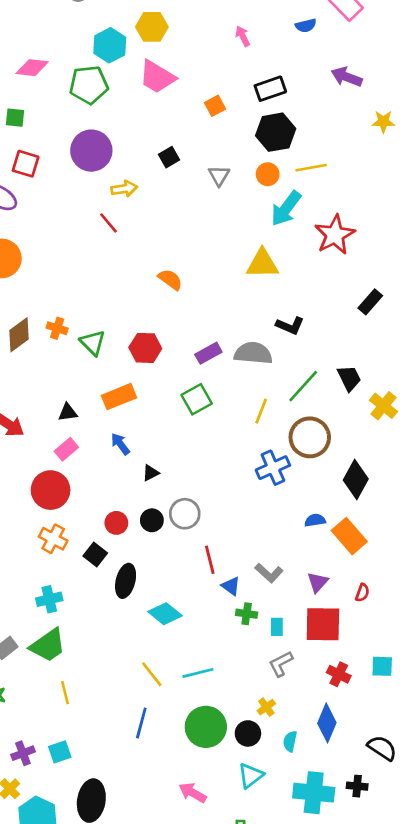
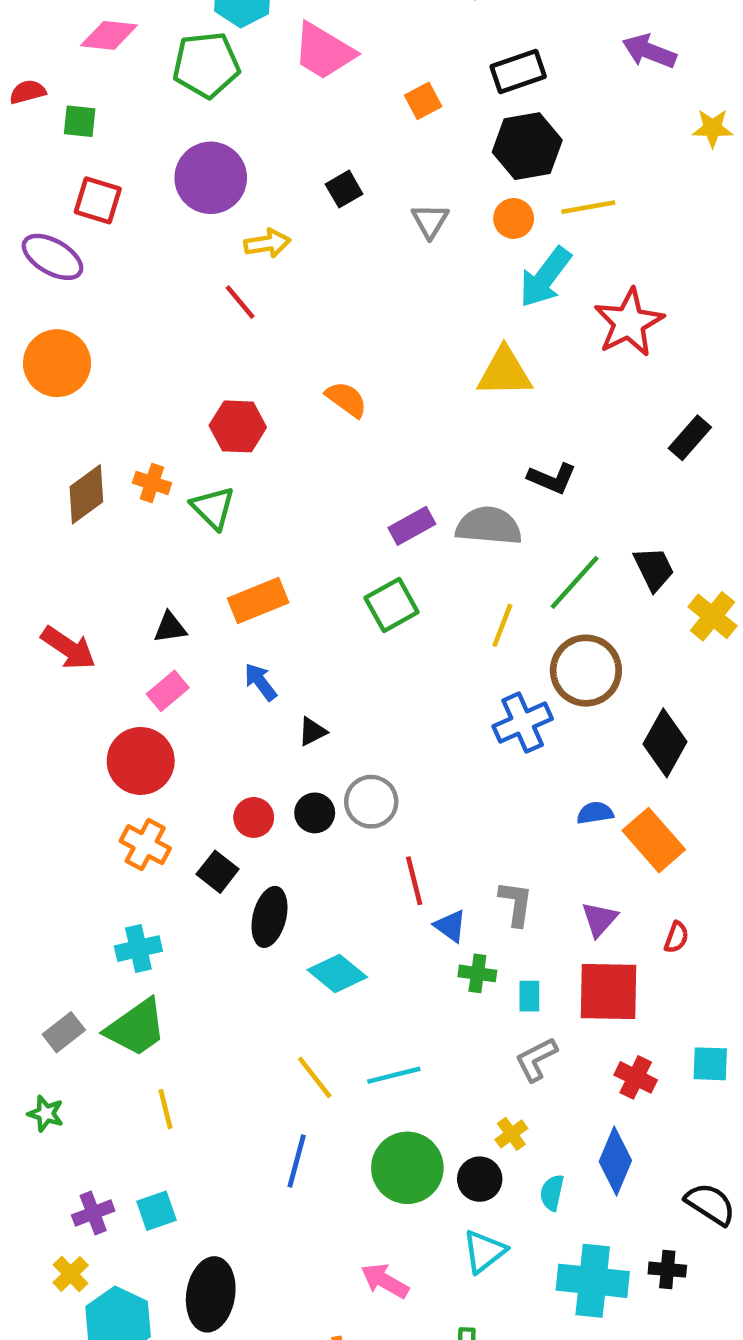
red hexagon: (145, 348) -> (238, 426), moved
gray L-shape: (269, 573) -> (516, 903), turned -124

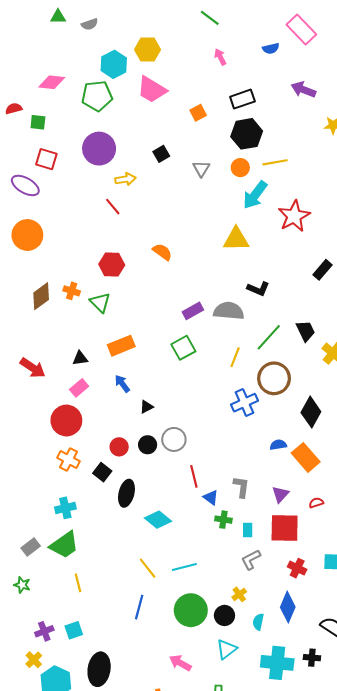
red semicircle: (676, 937) -> (316, 503), turned -128

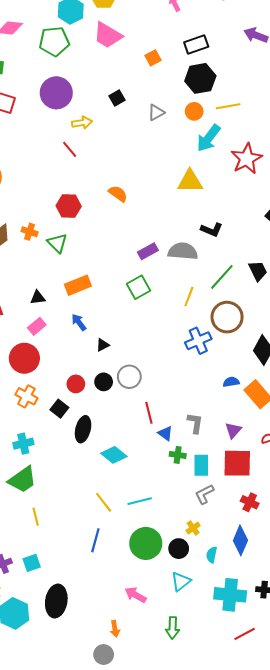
gray triangle: (201, 169) -> (156, 112), turned 30
cyan rectangle: (248, 530) -> (201, 465), size x1.5

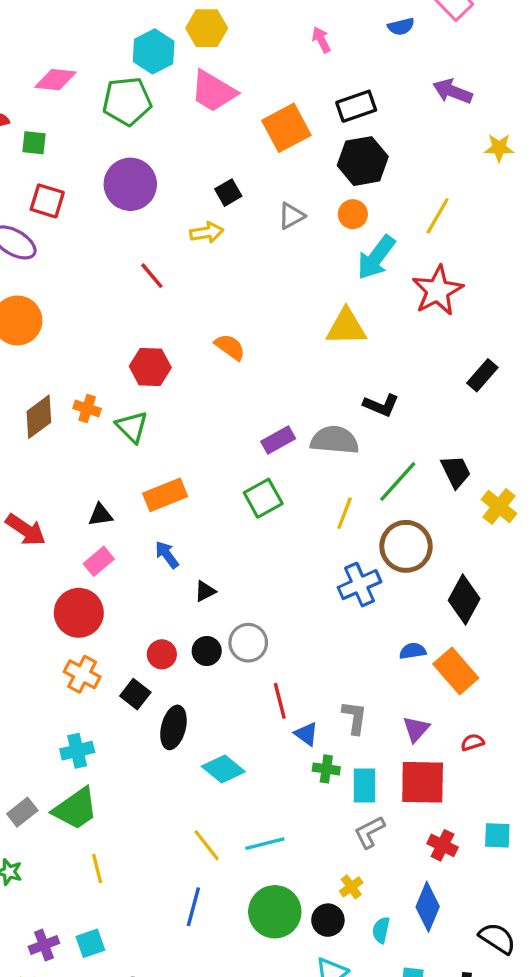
orange square: (153, 58) -> (286, 128), size x1.8
yellow line: (228, 106) -> (438, 216), moved, turned -50
yellow arrow: (82, 123) -> (207, 232), moved

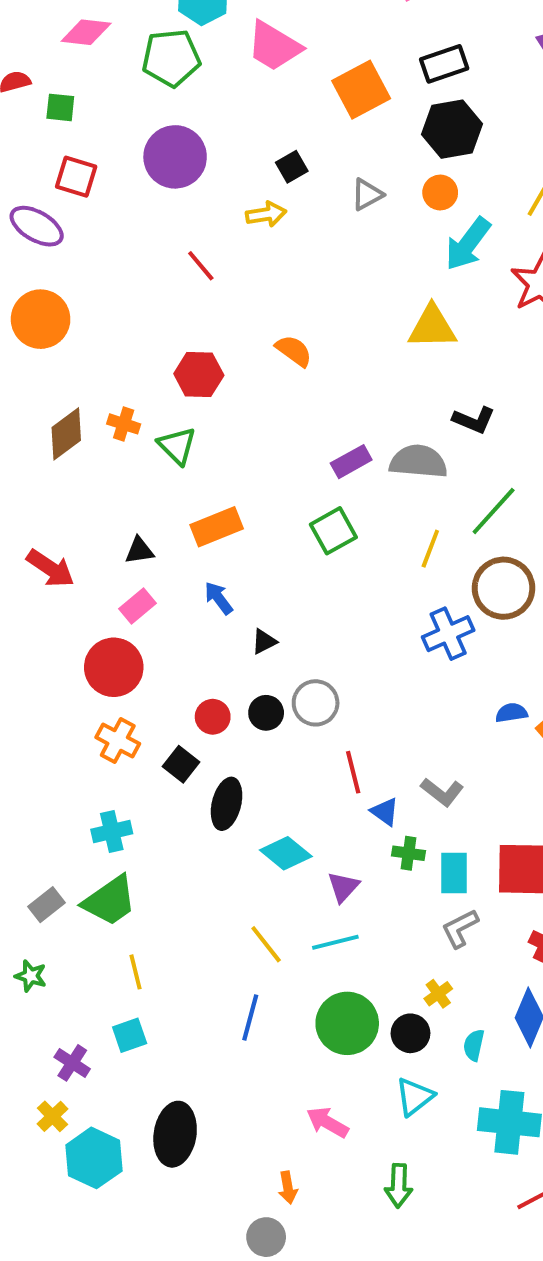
gray L-shape: (355, 717) -> (442, 792), turned 120
purple triangle: (416, 729) -> (343, 887), moved
cyan square: (90, 943) -> (130, 1035), moved
purple cross: (44, 945) -> (72, 1063), turned -36

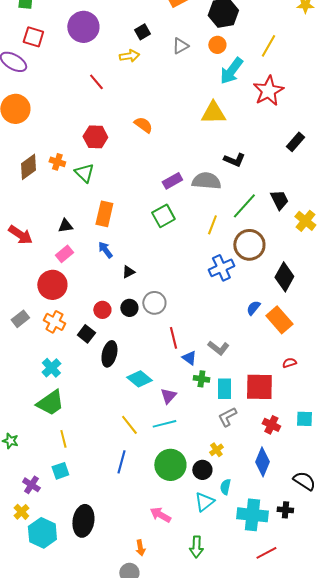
orange rectangle: (217, 527) -> (104, 214), turned -55
blue semicircle: (511, 713) -> (253, 308), turned -42
cyan cross: (112, 831) -> (51, 368), turned -30
gray rectangle: (46, 905) -> (20, 319), moved
cyan semicircle: (474, 1045) -> (225, 487), moved

